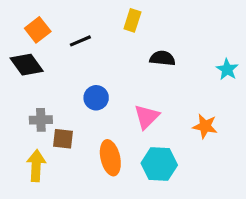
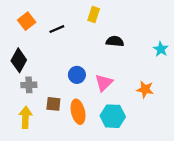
black diamond: (27, 65) -> (19, 60), moved, turned 65
blue circle: (96, 98) -> (77, 75), moved
brown square: (63, 139) -> (53, 104), moved

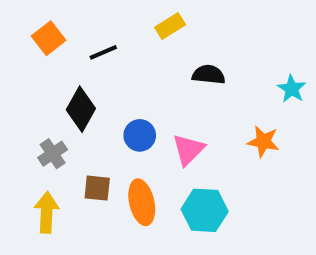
yellow rectangle: (94, 15) -> (170, 26), turned 40
black diamond: (19, 60) -> (81, 109), moved
gray cross: (29, 85) -> (53, 154), turned -32
orange star: (145, 89) -> (263, 141), moved

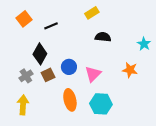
yellow rectangle: (170, 26) -> (92, 13), moved
brown square: (97, 188) -> (48, 75), moved, turned -32

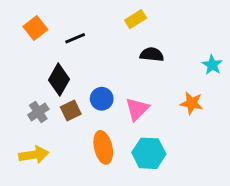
yellow arrow: (23, 105) -> (34, 155), turned 78

